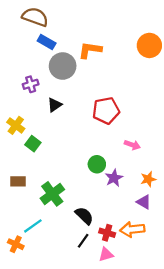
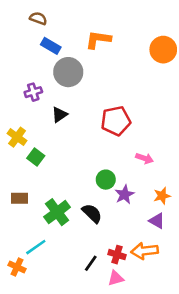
brown semicircle: (35, 17) -> (38, 18), size x0.6
orange L-shape: (90, 50) -> (98, 40), moved
black semicircle: (84, 216) -> (92, 213), moved

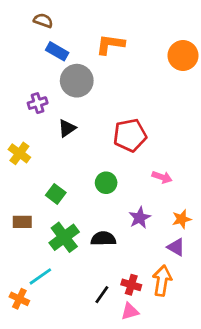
green square: (36, 157) -> (56, 194), moved
green circle: (106, 180) -> (106, 183), moved
black semicircle: (92, 213) -> (103, 239), turned -45
orange arrow: (144, 251) -> (162, 281), turned 105

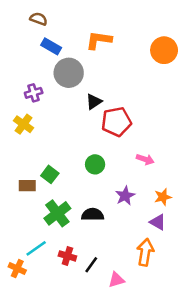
black triangle: (67, 128) -> (94, 102), moved
yellow cross: (19, 153) -> (23, 124), moved
brown rectangle: (22, 222) -> (27, 186), moved
red cross: (131, 285) -> (67, 256), moved

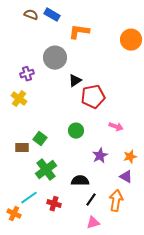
blue rectangle: (51, 46) -> (52, 15), moved
black semicircle: (93, 215) -> (80, 181), moved
black line: (91, 265) -> (91, 200), moved

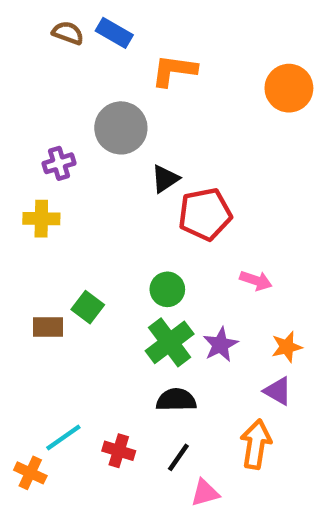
yellow cross: (19, 99) -> (41, 219), turned -35
green cross: (46, 170) -> (170, 342), moved
black line: (91, 200) -> (178, 457), moved

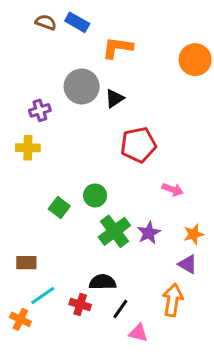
black triangle: (165, 179) -> (114, 98), moved
green circle: (167, 289) -> (95, 195), moved
brown rectangle: (48, 327) -> (26, 263), moved
black semicircle: (176, 400) -> (103, 282), moved
pink triangle: (205, 493) -> (138, 333), turned 30

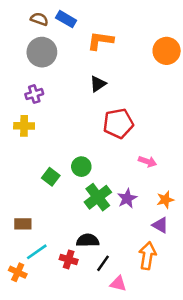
gray circle: (82, 86) -> (42, 52), moved

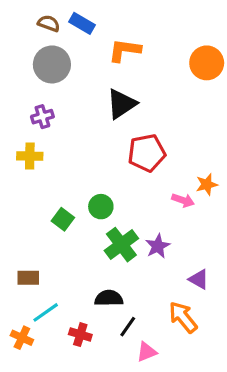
black triangle: (98, 84) -> (121, 104), size x1.5
orange star: (165, 200) -> (207, 184), moved
orange arrow: (147, 256) -> (183, 317), turned -48
red cross: (69, 259) -> (80, 335), moved
pink triangle: (118, 284) -> (147, 352), turned -36

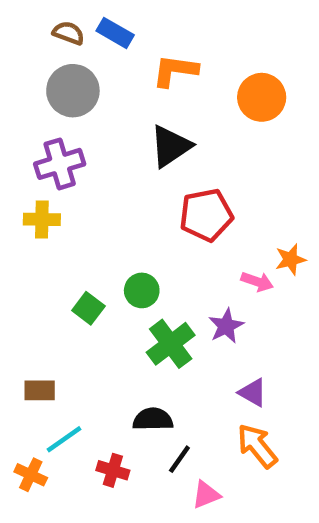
orange circle: (207, 63) -> (262, 97), moved
purple cross: (42, 117) -> (60, 164), size x1.5
purple star: (158, 246) -> (226, 326), moved
purple triangle: (199, 279) -> (253, 393), moved

